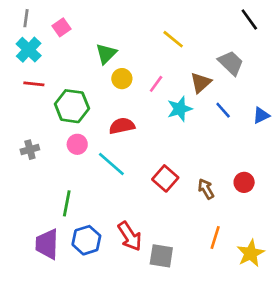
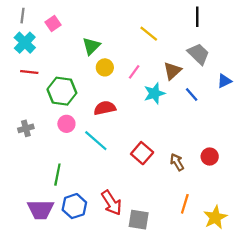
black line: (249, 19) -> (197, 17), moved, turned 36
blue triangle: (261, 115) -> (224, 81), moved
purple trapezoid: (47, 244) -> (41, 209), turned -92

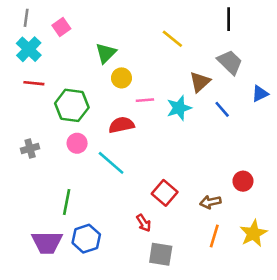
pink line: (134, 72) -> (145, 100), moved, turned 49
red square: (142, 153) -> (165, 193), moved
brown arrow: (177, 162) -> (210, 202), moved, turned -72
red arrow: (112, 203) -> (144, 223), moved, size x0.6
yellow star: (215, 217) -> (253, 233), moved

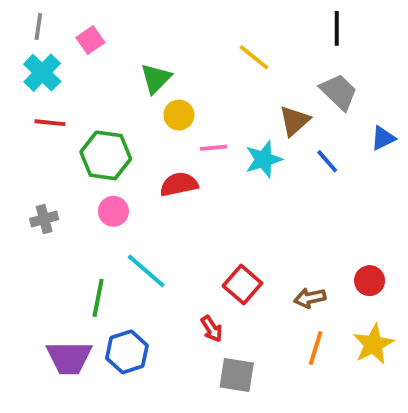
cyan line: (111, 163) -> (146, 271), moved
red circle: (243, 181) -> (370, 281), moved

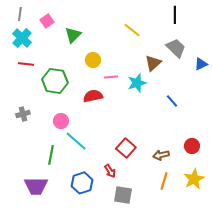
green triangle: (156, 78) -> (73, 35), moved
blue triangle: (383, 138) -> (201, 64), moved
blue line: (327, 161) -> (172, 101), moved
pink circle: (113, 211) -> (61, 121), moved
blue hexagon: (127, 352) -> (82, 183), moved

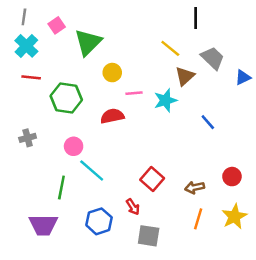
black line: (175, 15) -> (196, 18), moved
yellow line: (132, 30) -> (170, 48), moved
green triangle: (73, 35) -> (88, 42), size x1.4

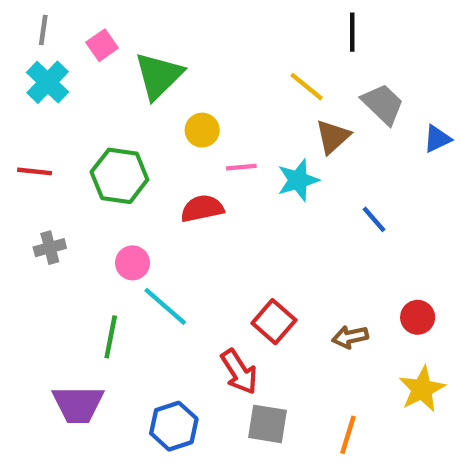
red line: (31, 77) -> (35, 171), moved
red arrow: (133, 207) -> (239, 372), size x1.5
orange line: (198, 219) -> (348, 435), moved
blue hexagon: (99, 221) -> (174, 426), moved

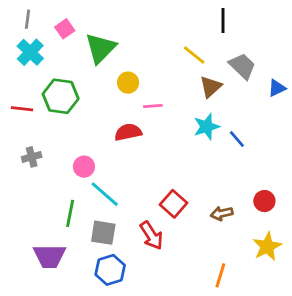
green hexagon: (119, 176) -> (61, 96), moved
cyan star: (298, 180) -> (207, 127), moved
gray square: (267, 424) -> (103, 233), moved

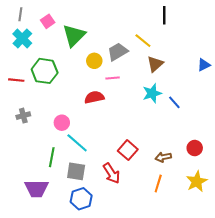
gray trapezoid: (242, 66) -> (118, 52), moved, turned -75
orange line: (220, 275) -> (158, 184), moved

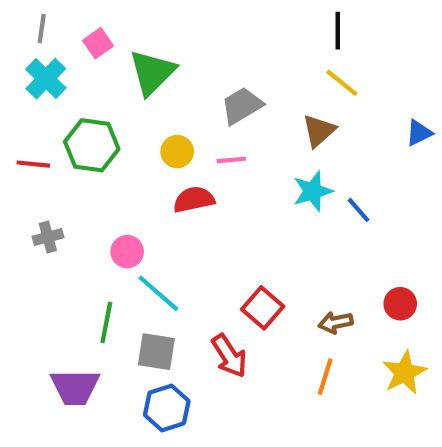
yellow line: (143, 41) -> (342, 83), moved
yellow circle: (94, 61) -> (177, 152), moved

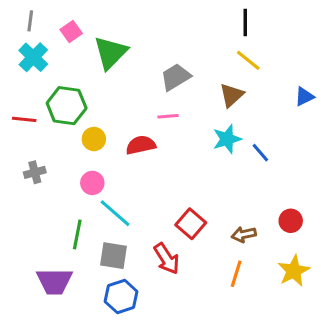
yellow circle: (177, 152) -> (94, 139), moved

